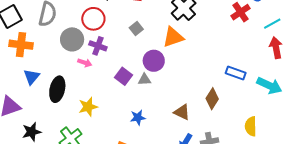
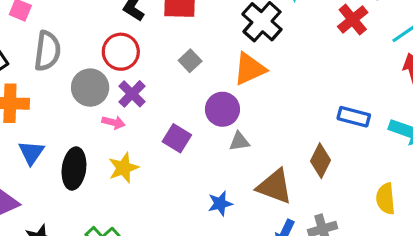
purple cross: (98, 46) -> (132, 94), turned 30
gray triangle: (144, 80) -> (239, 141), moved
yellow star: (88, 107) -> (123, 168), moved
brown triangle: (182, 112) -> (275, 187), size x1.4
blue star: (138, 118) -> (220, 203), moved

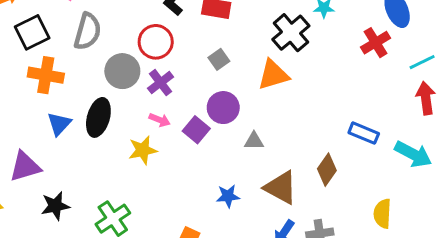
purple circle: (222, 109) -> (223, 108), moved
pink arrow: (113, 122) -> (160, 120), moved
black ellipse: (74, 168) -> (98, 117), moved

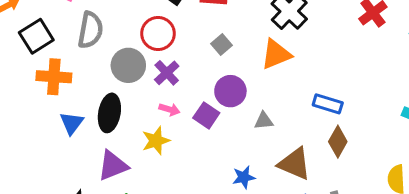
blue rectangle: (364, 133) -> (328, 104), moved
purple triangle: (25, 167) -> (113, 166), moved

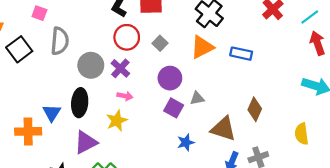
red circle: (158, 34) -> (127, 37), moved
orange cross: (54, 77) -> (28, 131), moved
blue rectangle: (328, 104) -> (241, 54), moved
purple square: (206, 115) -> (174, 108), moved

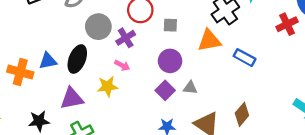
gray square: (160, 43) -> (170, 25), turned 32
blue triangle: (52, 113) -> (48, 61), turned 30

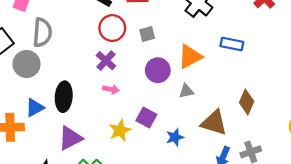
gray circle: (98, 27) -> (27, 64), moved
orange triangle: (209, 40) -> (190, 57), moved
yellow star: (107, 86) -> (120, 130), moved
purple square: (165, 90) -> (146, 118), moved

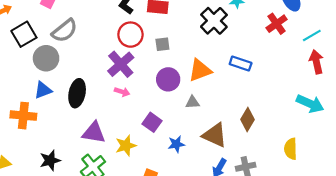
gray semicircle: (42, 33) -> (65, 31), turned 40
purple cross: (106, 61) -> (121, 64), size x1.4
blue triangle: (35, 108) -> (43, 90), moved
yellow star: (120, 130) -> (126, 146), moved
purple triangle: (70, 138) -> (94, 133), moved, turned 30

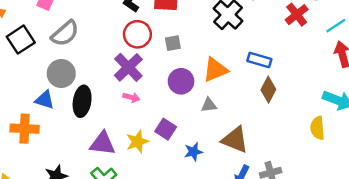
gray circle: (46, 58) -> (61, 74), moved
blue triangle: (43, 90) -> (45, 100), turned 42
brown diamond: (248, 119) -> (268, 90), moved
yellow star: (126, 146) -> (137, 142), moved
yellow semicircle: (291, 149) -> (317, 128), moved

